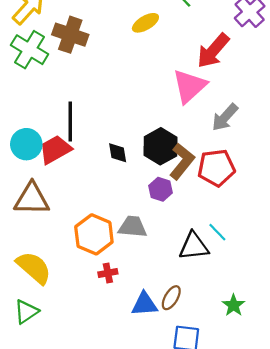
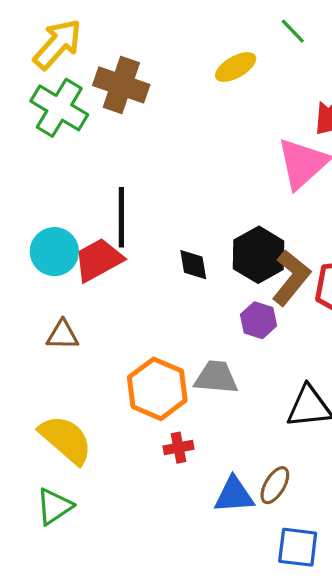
brown triangle: (32, 199) -> (63, 335), size x0.6

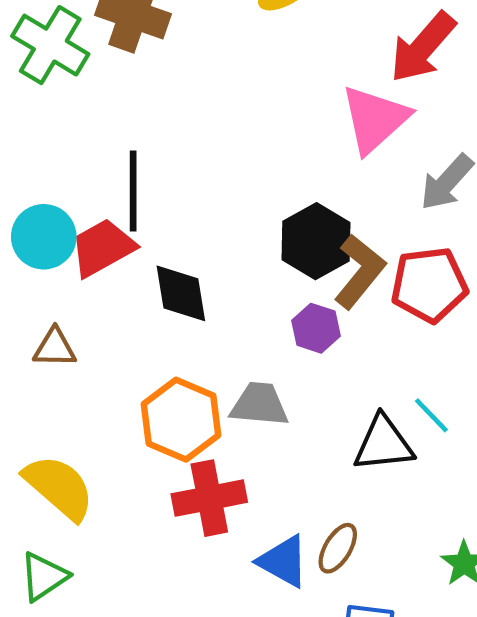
black diamond: (193, 265) -> (181, 293), moved, size x1.4
red cross: (178, 448) -> (209, 498), size x1.8
blue triangle: (234, 495) -> (283, 561), turned 33

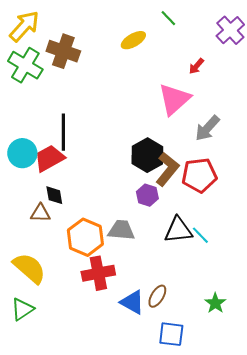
red arrow: (423, 47) -> (196, 66), size x0.5
black diamond: (181, 293) -> (54, 195), moved, size x0.7
brown triangle: (55, 348) -> (40, 213), moved
black triangle: (384, 444) -> (178, 230), moved

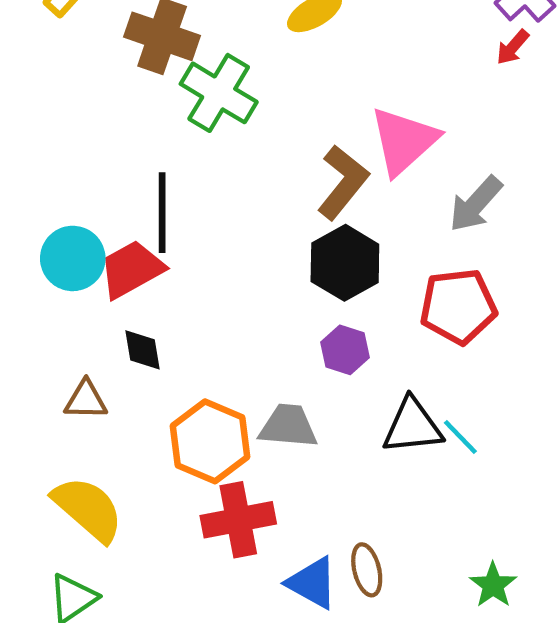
green cross: (25, 65) -> (219, 93), moved
red arrow: (196, 66) -> (513, 47), moved
brown L-shape: (167, 169) -> (343, 182), moved
brown triangle: (40, 213) -> (86, 400), moved
brown ellipse: (157, 296) -> (367, 570), turned -45

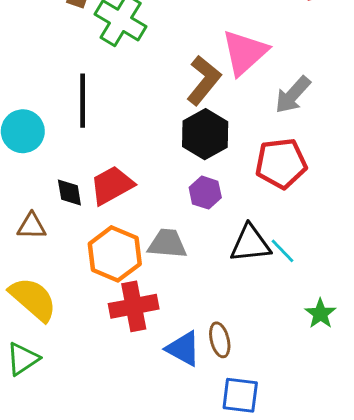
red trapezoid: (132, 269) -> (112, 185), moved
green star: (493, 585) -> (320, 314), moved

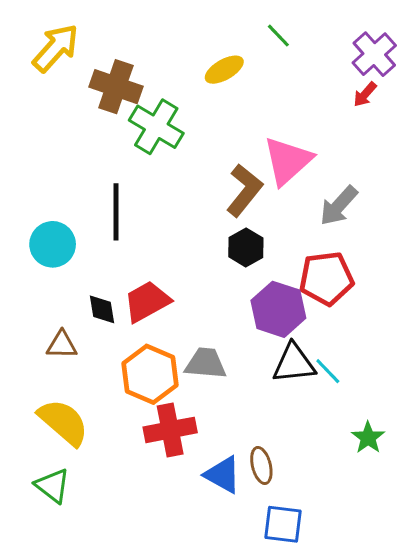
black hexagon: (205, 134) -> (246, 247), size x0.7
purple hexagon: (205, 193) -> (278, 309), moved, size x1.6
green triangle: (23, 359) -> (53, 486), turned -48

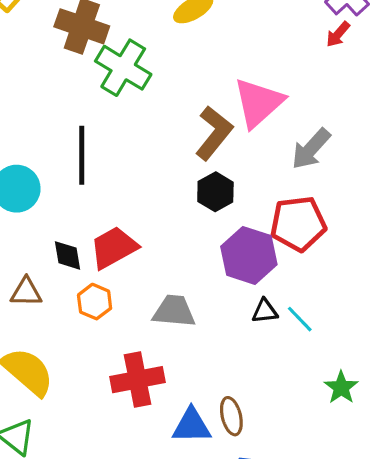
black triangle: (294, 363) -> (265, 311), size x0.6
orange hexagon: (150, 374) -> (95, 302), moved, size x0.6
blue triangle: (223, 475) -> (192, 426), turned -30

